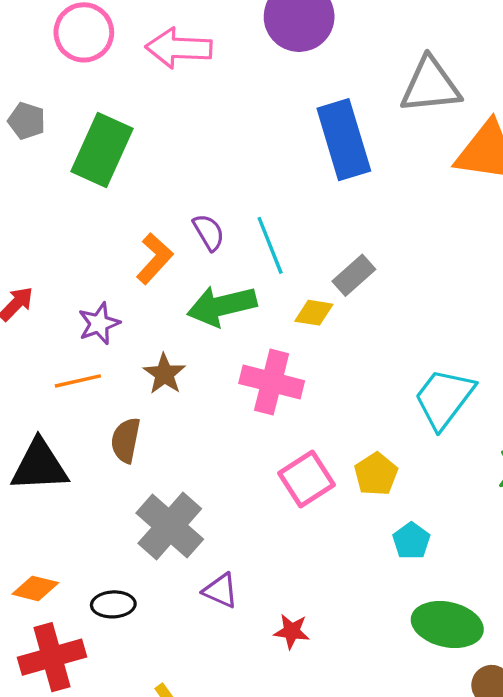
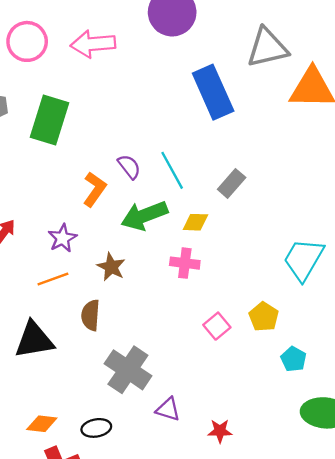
yellow diamond: (314, 313) -> (195, 222), moved
pink cross: (272, 382) -> (185, 263), size x0.7
pink square: (306, 479) -> (217, 326), size x0.7

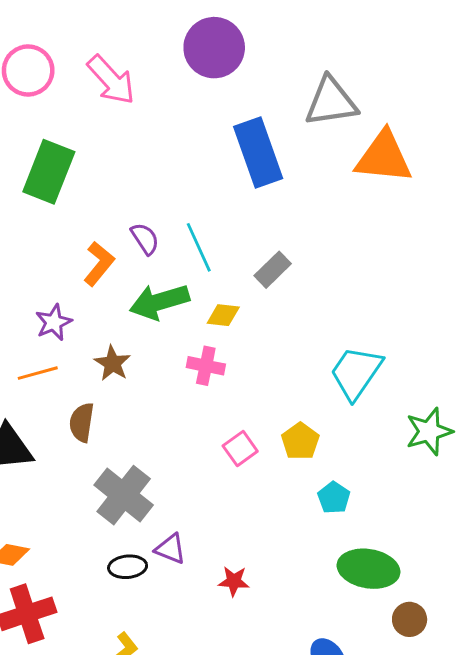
pink arrow: (93, 44) -> (111, 80), turned -132
black ellipse: (96, 428) -> (128, 567), moved

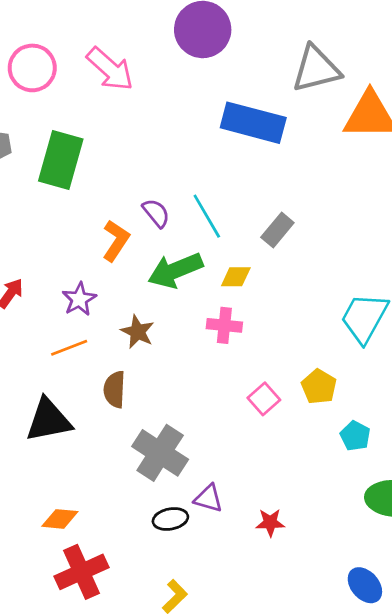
blue rectangle: (258, 152) -> (253, 123), turned -50

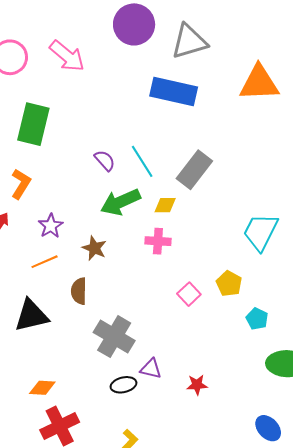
gray triangle: (316, 69) -> (189, 41), moved
gray rectangle: (277, 230) -> (194, 170), size x1.5
orange L-shape: (116, 241) -> (21, 184), moved

